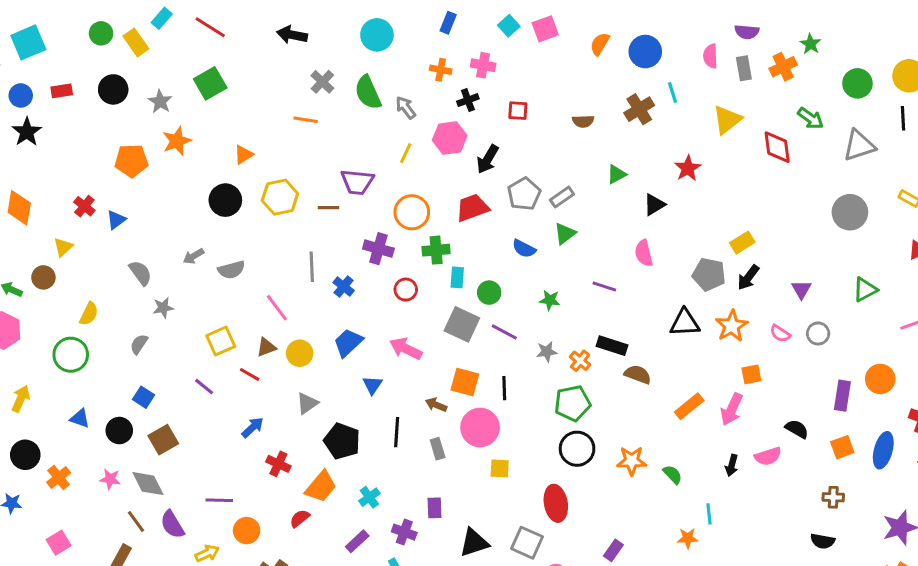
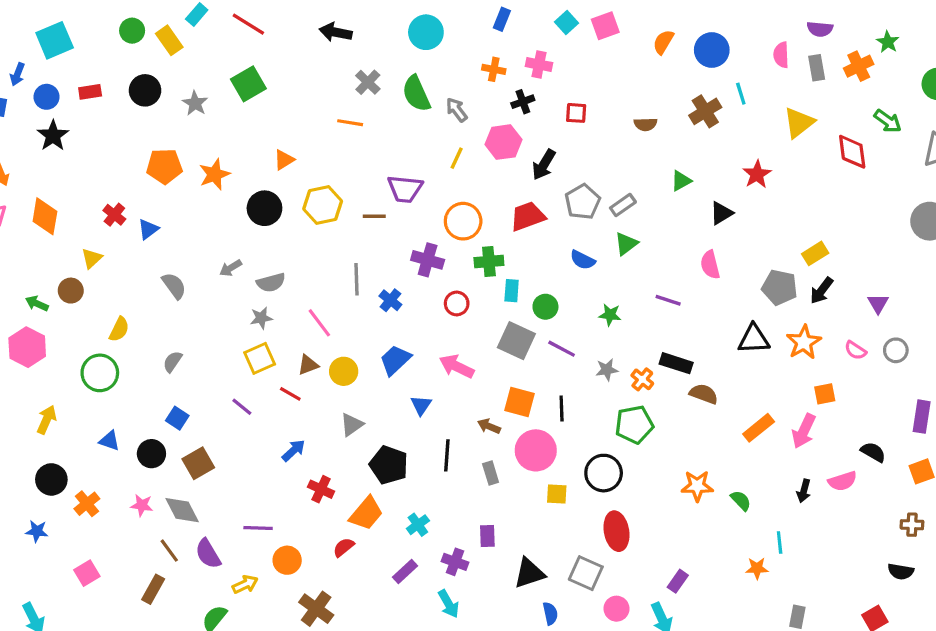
orange star: (177, 141) -> (214, 174), moved
gray star: (163, 308) -> (261, 318), moved
black circle: (577, 449) -> (604, 473), moved

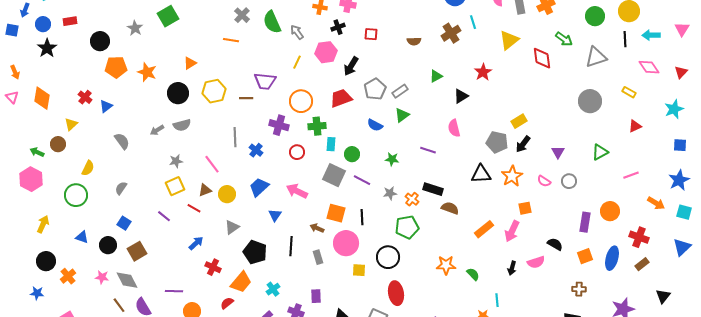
black circle: (145, 90) -> (100, 41), moved
orange star: (214, 174) -> (147, 72), turned -30
gray semicircle: (271, 282) -> (182, 125), moved

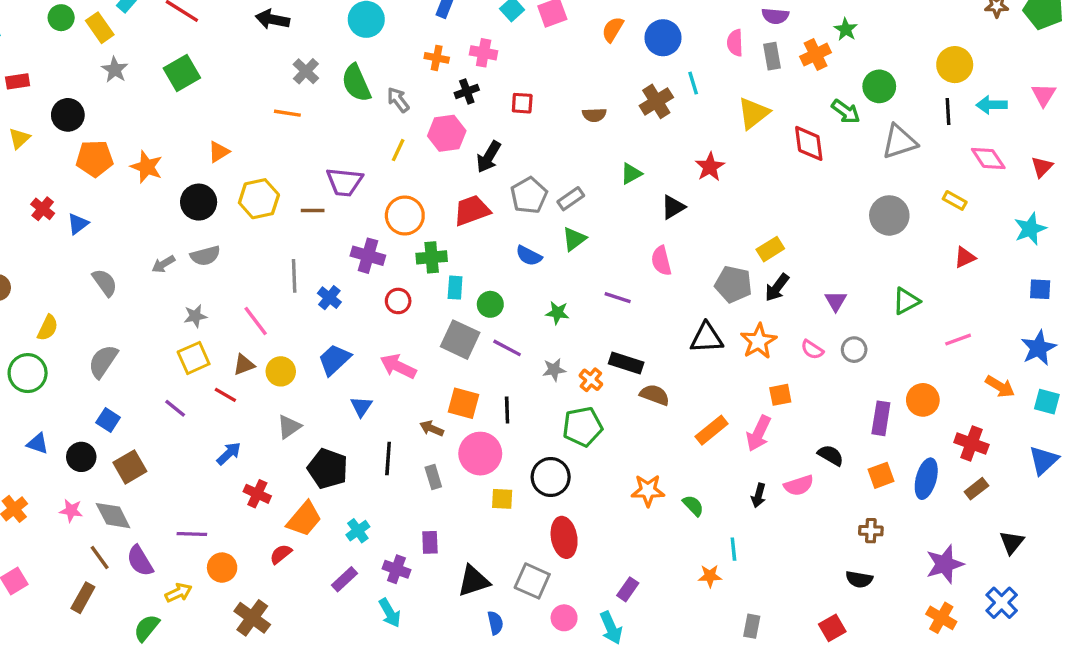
green circle: (595, 16) -> (879, 86), moved
gray star: (135, 28) -> (115, 70), moved
yellow triangle: (71, 124) -> (19, 138), moved
gray semicircle: (121, 188) -> (103, 361), size x1.5

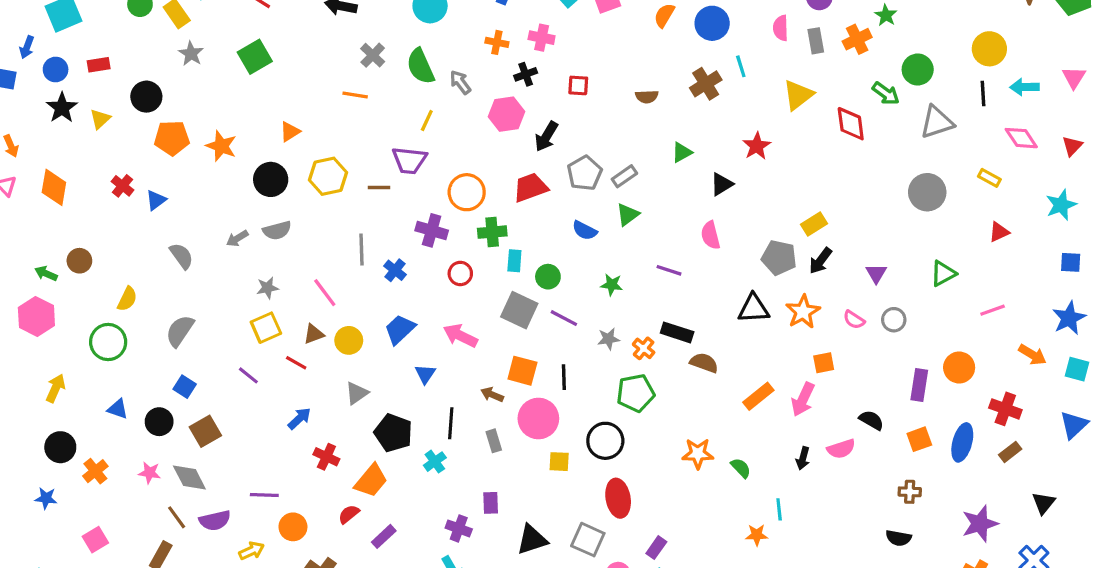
yellow line: (398, 150) -> (427, 120), moved
cyan cross: (358, 531) -> (435, 462), moved
purple semicircle: (140, 561) -> (215, 520), turned -72
purple rectangle: (344, 579) -> (384, 536), moved
purple rectangle: (628, 589) -> (656, 548), moved

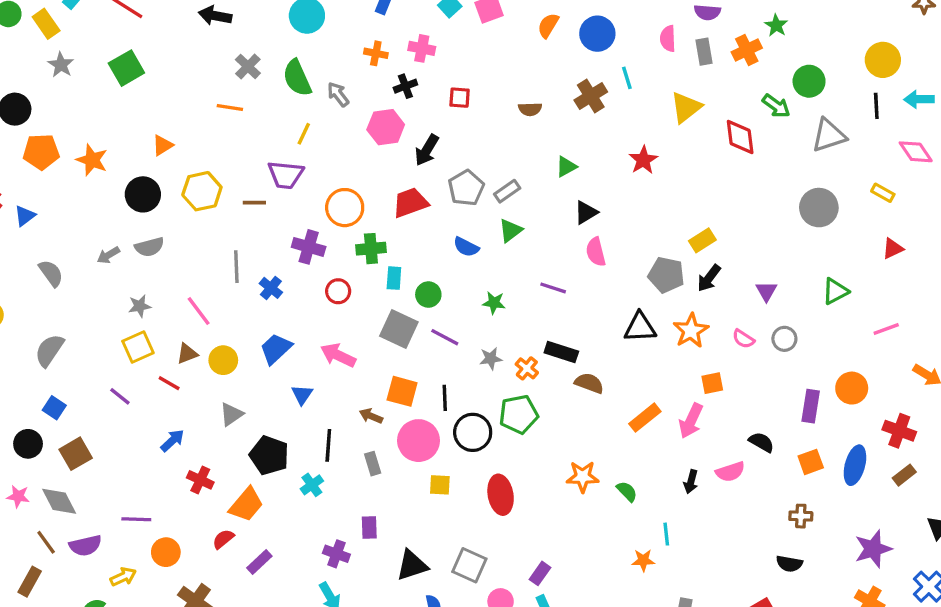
black triangle: (722, 184) -> (586, 212), moved
black circle: (605, 441) -> (473, 432), moved
red ellipse: (618, 498) -> (501, 495), moved

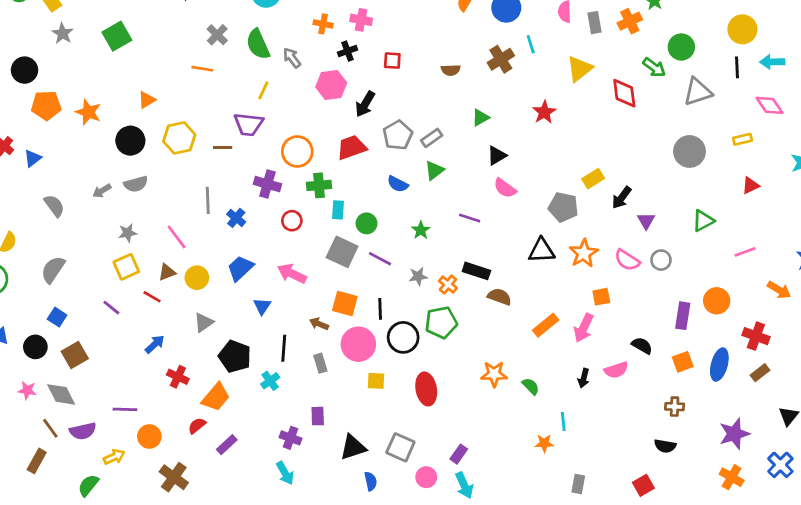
yellow rectangle: (883, 193) -> (742, 139), turned -42
pink semicircle: (596, 252) -> (505, 188), turned -40
black arrow: (709, 278) -> (622, 198), moved
green star: (494, 303) -> (421, 230), turned 30
pink semicircle: (743, 339) -> (627, 260), size x1.4

